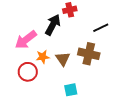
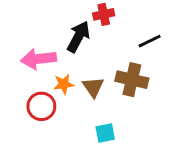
pink arrow: (26, 40) -> (38, 59), turned 30

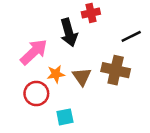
black arrow: (78, 37) -> (69, 32), turned 136
pink arrow: (38, 59) -> (34, 52), turned 144
cyan square: (105, 133) -> (65, 117), moved

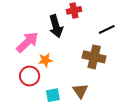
brown triangle: (82, 77) -> (80, 91), moved

